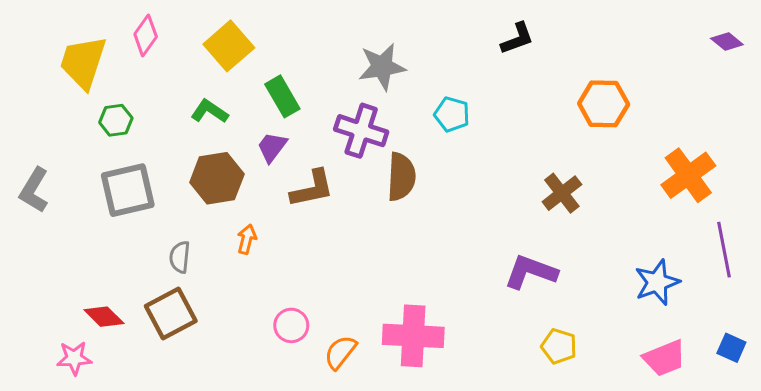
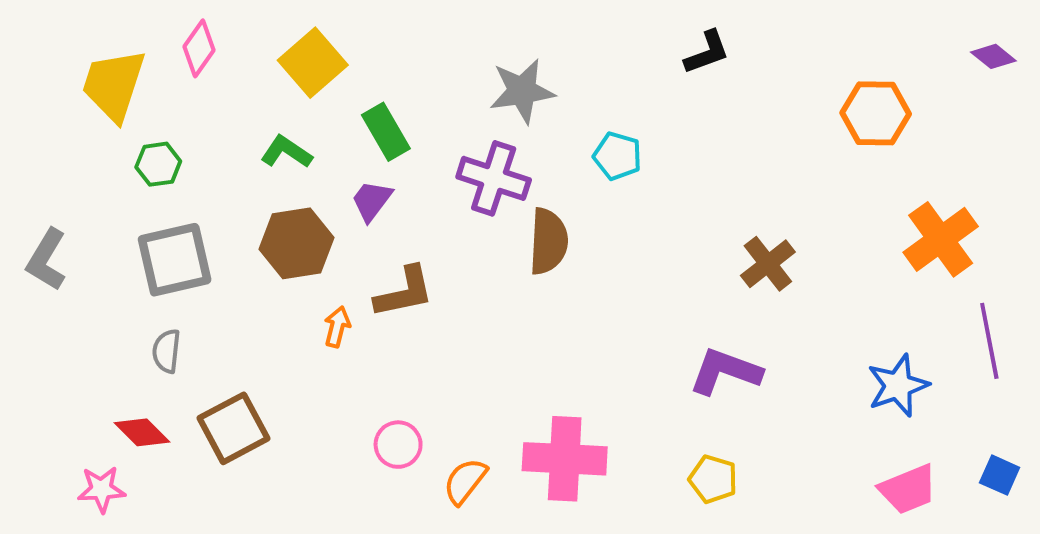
orange hexagon: (604, 104) -> (876, 113), moved
brown L-shape: (312, 189) -> (404, 292), moved
gray semicircle: (180, 257) -> (166, 351), moved
yellow pentagon: (559, 346) -> (713, 479), moved

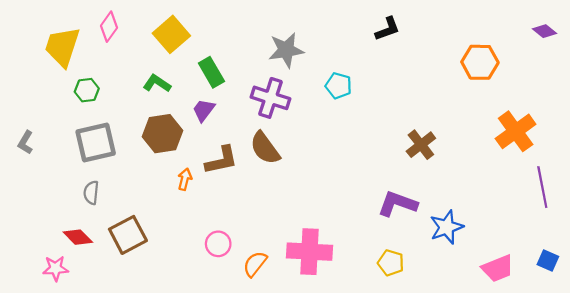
brown semicircle: (548, 241) -> (265, 148), moved, turned 141
gray L-shape: (47, 260) -> (25, 142), size x0.7
blue star: (898, 386) -> (447, 227), moved

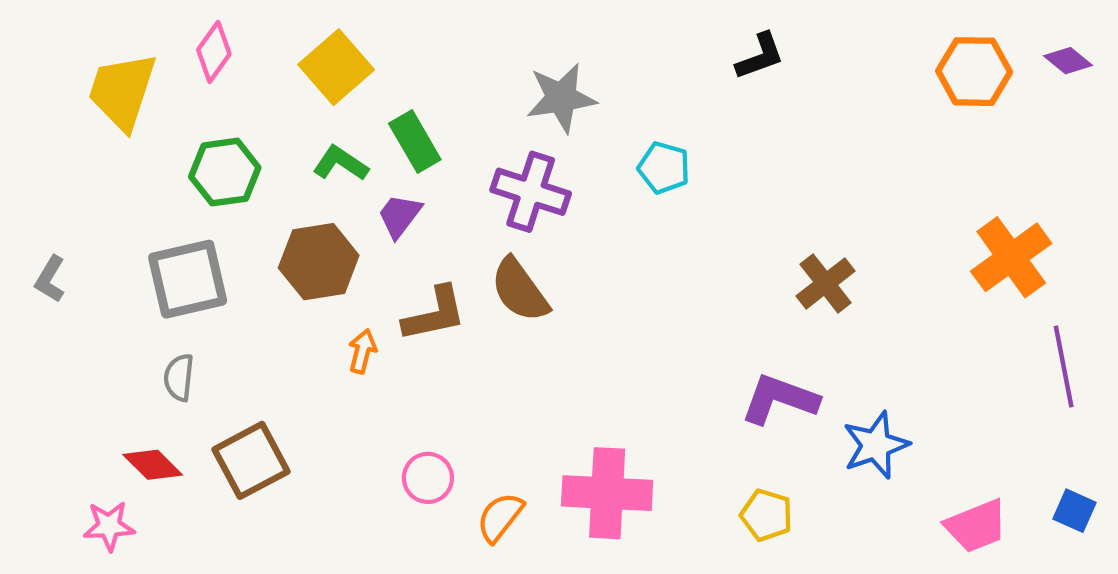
orange hexagon: (480, 62) -> (974, 72), moved
green L-shape: (157, 83) -> (341, 163), moved
green hexagon: (87, 90) -> (225, 172), moved, size x1.4

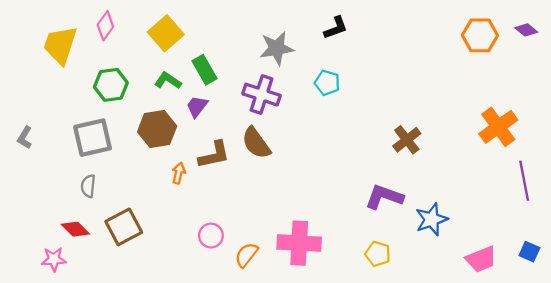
black L-shape: (760, 56) -> (336, 28), moved

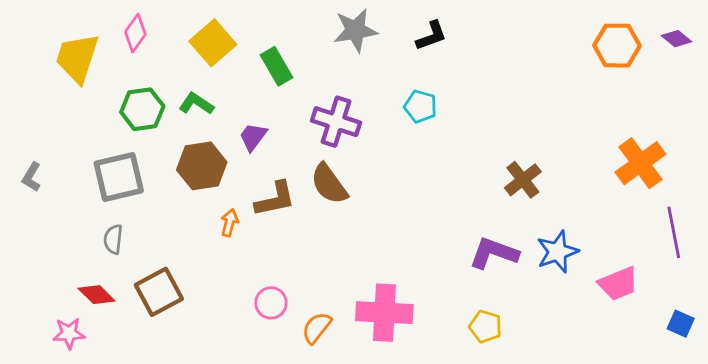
gray star: (277, 48) -> (355, 30), moved
green rectangle: (204, 70) -> (277, 66), moved
green L-shape: (168, 81) -> (196, 104), moved
blue star: (432, 219) -> (557, 252), moved
pink trapezoid: (481, 259) -> (618, 284), moved

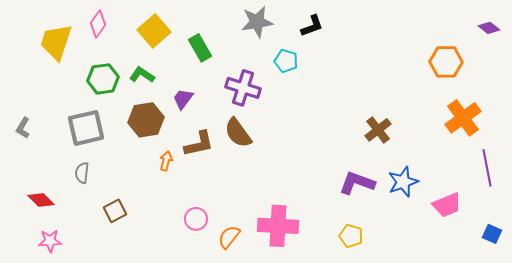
orange hexagon: (617, 46) -> (446, 62), moved
cyan pentagon: (420, 106) -> (286, 61), moved
brown square: (159, 292) -> (115, 211), size x0.7
red diamond: (97, 295) -> (41, 200), moved

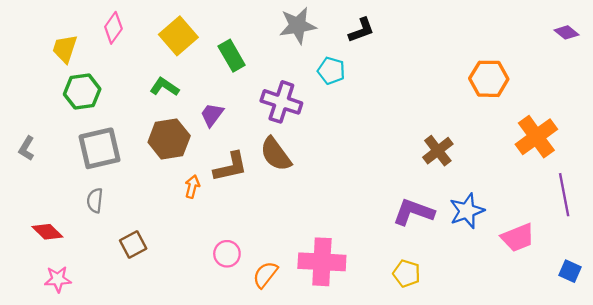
yellow trapezoid: (56, 42) -> (65, 49), size x0.7
orange hexagon: (446, 62) -> (489, 79), moved
green hexagon: (103, 79) -> (82, 92), moved

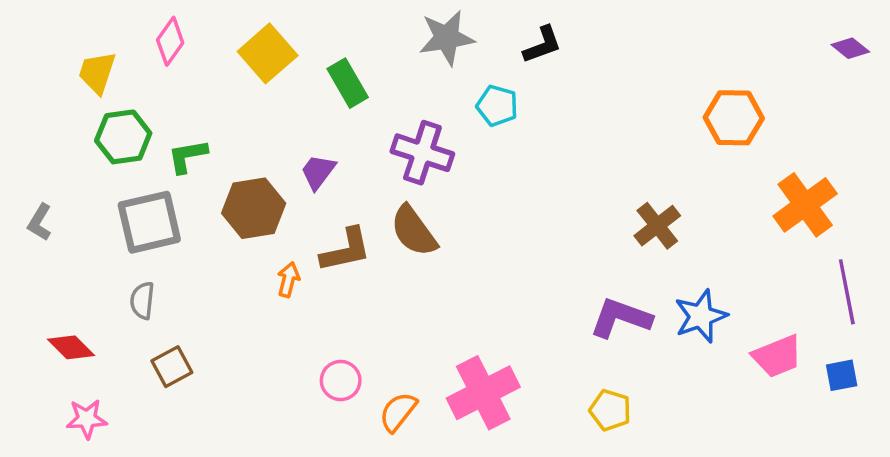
green L-shape: (164, 87) -> (188, 156), moved, turned -44
brown square: (133, 244) -> (172, 367), moved
pink cross: (322, 262) -> (483, 393), turned -30
blue square: (570, 271) -> (842, 375), moved, turned -35

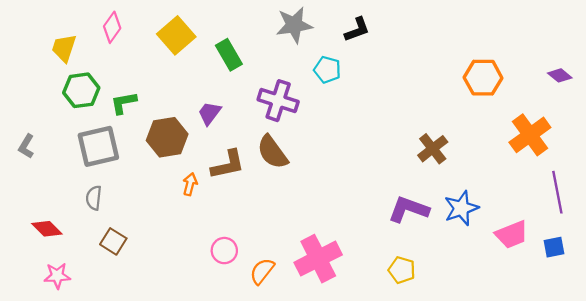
purple diamond: (850, 48) -> (560, 75), moved
brown square: (172, 367) -> (113, 241), turned -30

